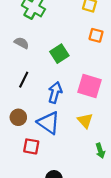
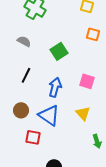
pink square: (90, 86) -> (87, 81), size x0.7

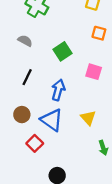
pink square: (87, 81) -> (94, 72), moved
red square: (33, 137) -> (35, 143), turned 35

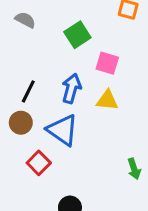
pink square: (94, 72) -> (107, 63), moved
black line: (27, 77) -> (28, 91), moved
yellow triangle: (88, 118) -> (107, 100), moved, turned -42

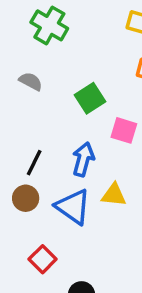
yellow triangle: (107, 100) -> (114, 195), moved
red square: (39, 163) -> (43, 259), moved

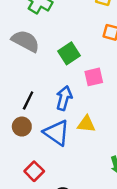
gray semicircle: (31, 81) -> (26, 41), size x1.6
pink square: (124, 130) -> (94, 77), turned -30

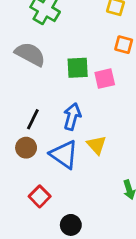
green square: (69, 53) -> (78, 68), turned 30
pink square: (94, 77) -> (105, 79), moved
yellow triangle: (86, 124) -> (97, 145), turned 42

